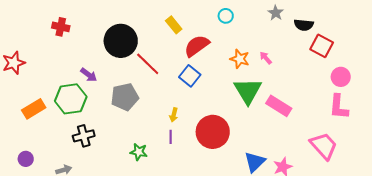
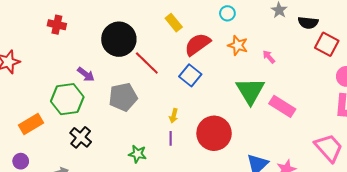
orange star: (240, 59) -> (238, 45), moved
orange rectangle: (34, 109) -> (31, 124), moved
black cross: (84, 136) -> (81, 137), turned -35

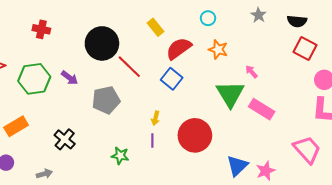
black semicircle: (308, 23) -> (297, 21), moved
pink arrow: (269, 57) -> (251, 72), moved
green hexagon: (67, 99) -> (34, 79), moved

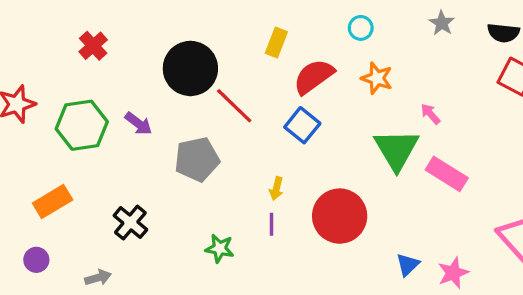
yellow rectangle: (155, 27) -> (276, 43), turned 60
red cross: (41, 29) -> (93, 46), turned 36
blue triangle: (237, 166) -> (408, 265), size x0.7

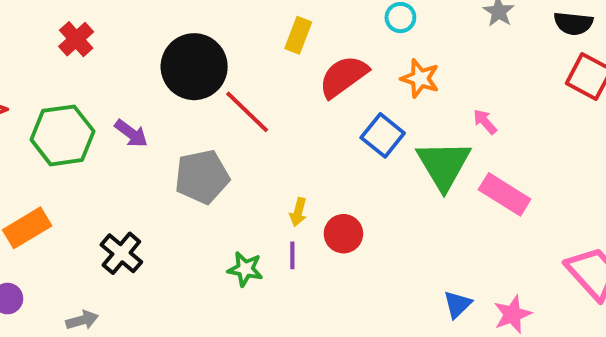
blue square: (302, 125) -> (383, 135), moved
red circle: (340, 216) -> (343, 234), moved, size x0.6
green star: (220, 248) -> (245, 269), moved

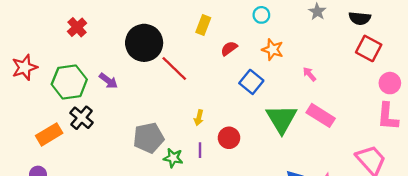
red semicircle: (343, 76) -> (229, 48), size x0.6
green triangle: (444, 165) -> (282, 119), moved
gray pentagon: (202, 177) -> (149, 138), moved
yellow arrow: (298, 212) -> (199, 118), moved
black cross: (121, 253) -> (82, 118), moved

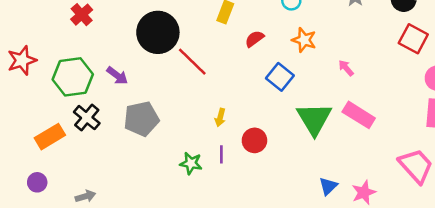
gray pentagon: (149, 138) -> (141, 119), moved

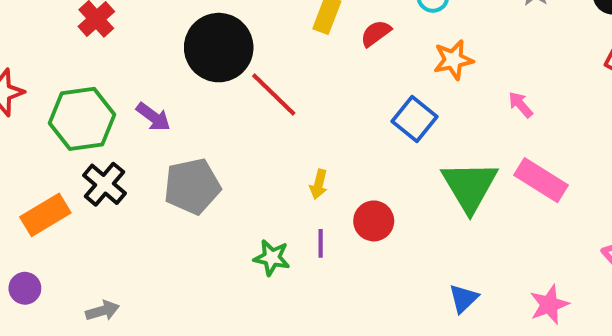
red semicircle: (254, 39) -> (376, 33), moved
orange star: (304, 40) -> (453, 60), turned -30
blue triangle: (328, 186) -> (463, 298), moved

